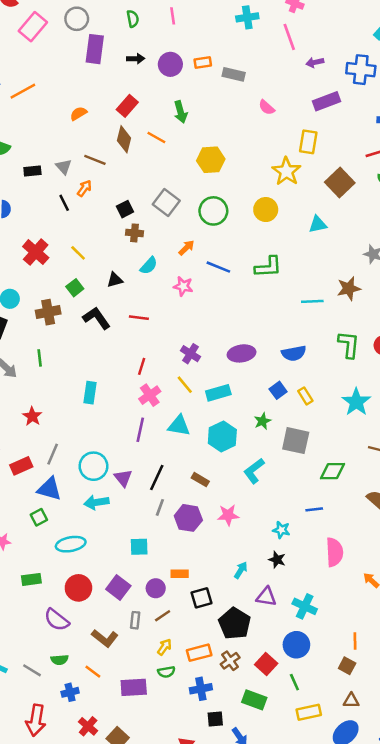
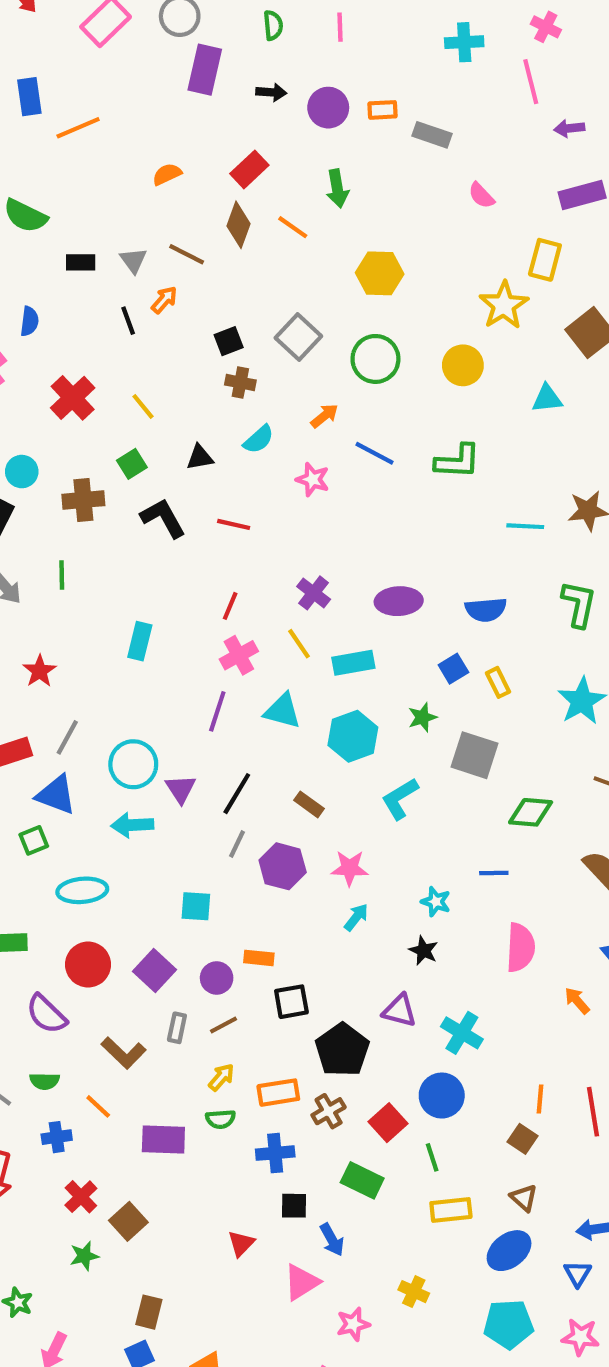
cyan arrow: (241, 570) -> (356, 917), moved
brown triangle: (351, 701) -> (524, 1198), turned 35

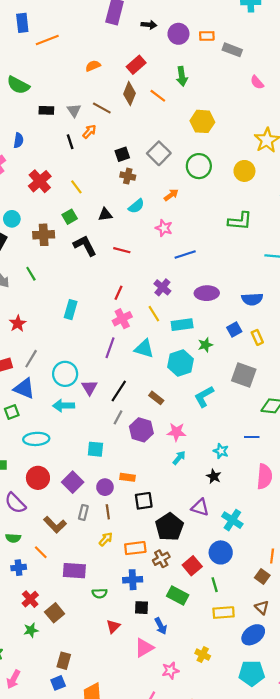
blue line: (375, 453) -> (185, 254), moved, turned -48
green line: (62, 575) -> (31, 274), turned -32
green star: (422, 717) -> (205, 345), moved
brown line: (223, 1025) -> (108, 512), turned -72
green semicircle: (221, 1119) -> (100, 593), moved

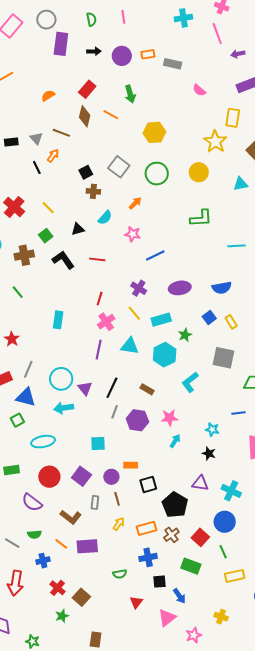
purple rectangle: (74, 571) -> (87, 546), moved

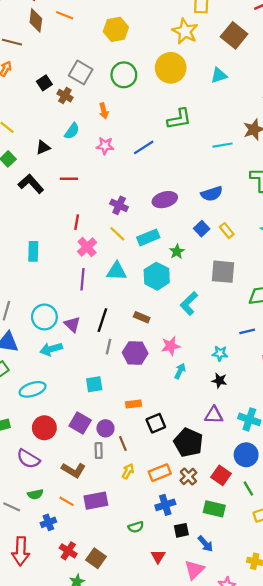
yellow circle: (199, 172) -> (171, 68), size x1.4
brown cross: (93, 191) -> (65, 96), moved, turned 32
orange arrow: (135, 203) -> (104, 111), turned 128
blue line: (155, 255) -> (144, 147), moved
purple circle: (111, 477) -> (105, 428), moved

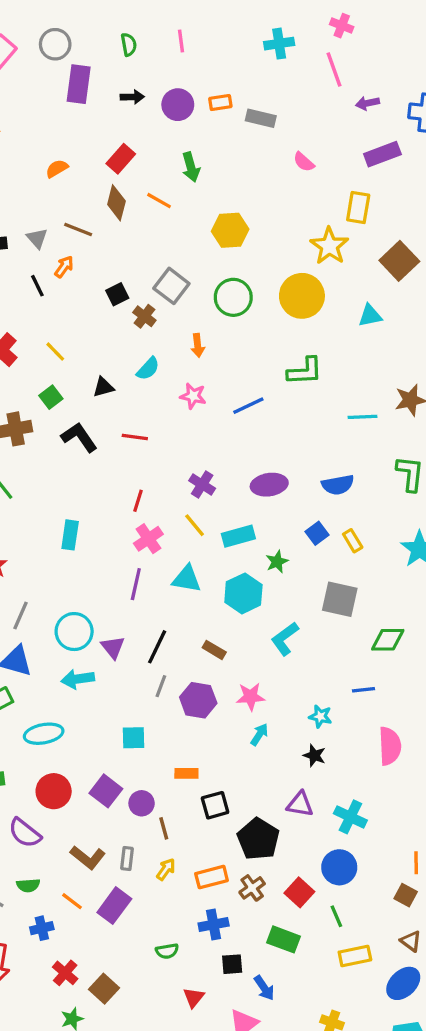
gray rectangle: (99, 451) -> (127, 858), moved
purple rectangle: (96, 501) -> (114, 906), turned -50

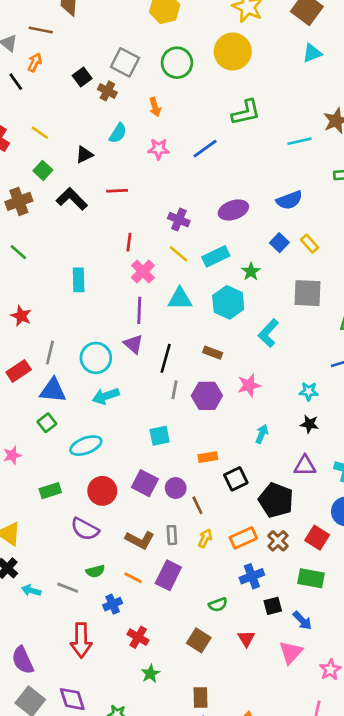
cyan triangle: (370, 316) -> (312, 53), moved
purple triangle: (113, 647) -> (133, 344), moved
cyan arrow: (259, 734) -> (262, 434), moved
brown square: (104, 989) -> (199, 640), moved

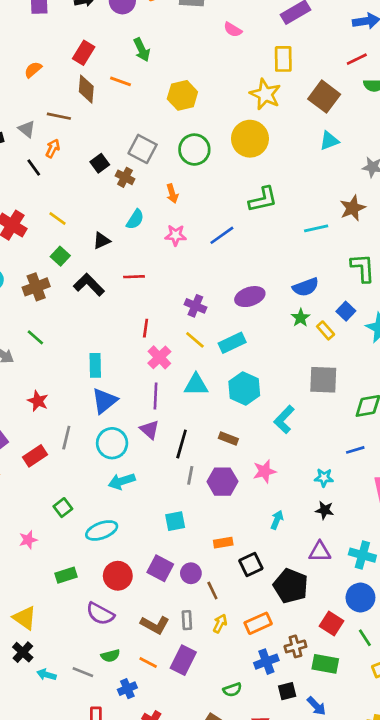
blue square: (279, 243) -> (346, 311), moved
green star: (251, 272) -> (301, 318), moved
blue triangle: (53, 390) -> (104, 401), moved, turned -44
brown cross: (278, 541) -> (295, 646), moved, turned 30

